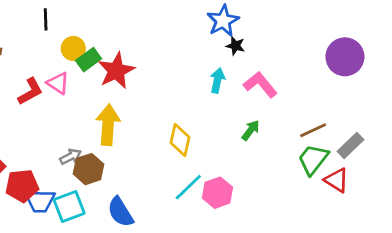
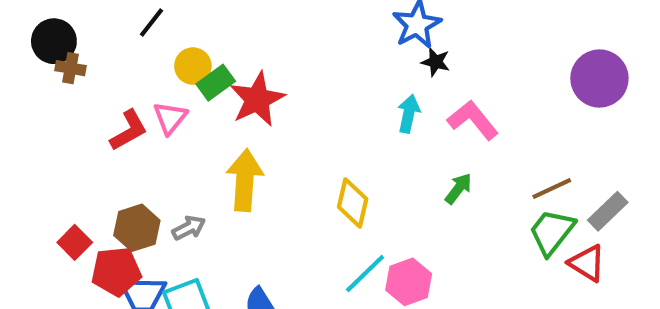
black line: (46, 19) -> (151, 22), turned 40
pink triangle: (58, 83) -> (170, 118), turned 35
brown hexagon: (89, 169) -> (137, 228), moved

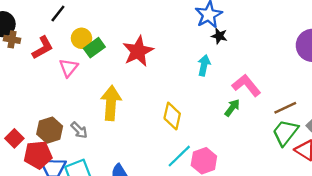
red star: (257, 99) -> (138, 51), moved
pink L-shape: (473, 120) -> (246, 85), moved
red L-shape: (129, 130) -> (43, 48), moved
gray arrow: (189, 228) -> (79, 130), turned 72

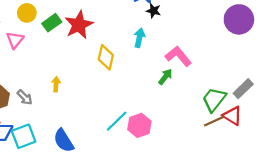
green rectangle: (94, 48) -> (52, 23), moved
yellow arrow: (111, 103) -> (56, 84), moved, size x0.5
brown line: (285, 108) -> (214, 121), moved
yellow diamond: (172, 116) -> (106, 57), moved

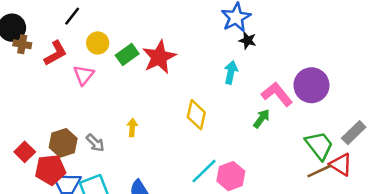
purple circle: (239, 19) -> (311, 85), moved
yellow diamond: (106, 57) -> (196, 115), moved
green trapezoid: (214, 99) -> (319, 145), turned 104

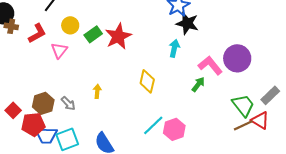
black star: (247, 40) -> (187, 23), size x1.6

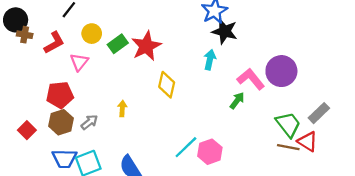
yellow diamond: (147, 81) -> (167, 85), moved
gray arrow: (68, 103) -> (89, 122), turned -84
red pentagon: (33, 124) -> (60, 95), moved
brown line: (243, 125) -> (288, 147), turned 36

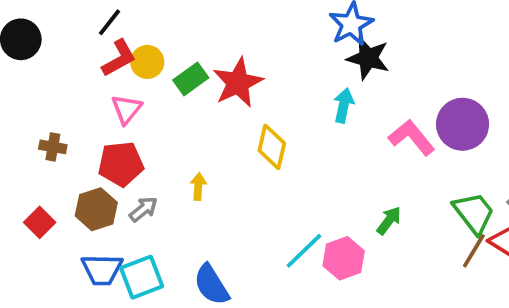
brown cross: (25, 35) -> (53, 147), moved
red L-shape: (54, 43) -> (119, 58), moved
red pentagon: (60, 95) -> (121, 164), moved
green arrow: (237, 101) -> (389, 221), moved
brown line: (288, 147) -> (474, 251), turned -70

